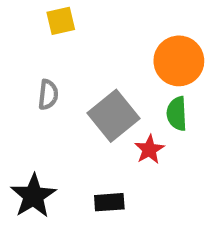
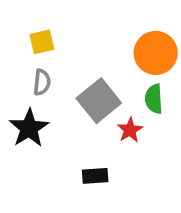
yellow square: (61, 21) -> (42, 42), moved
black star: (33, 196) -> (29, 128), moved

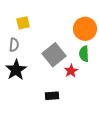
gray semicircle: (42, 82) -> (14, 45), moved

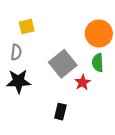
black star: (16, 70) -> (18, 81), turned 30
black rectangle: (52, 96) -> (60, 112), turned -72

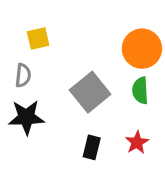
red star: (83, 82) -> (137, 142), moved
black rectangle: (60, 112) -> (92, 147), moved

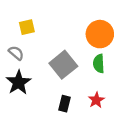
gray semicircle: (23, 75) -> (16, 53), turned -56
black star: (26, 117) -> (19, 82), turned -30

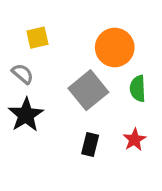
orange circle: (100, 34) -> (115, 47), moved

